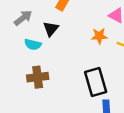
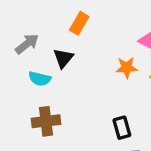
black rectangle: (96, 82) -> (122, 128), size x0.6

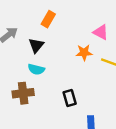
cyan semicircle: (40, 79) -> (36, 69), moved
black rectangle: (122, 128) -> (70, 98), moved

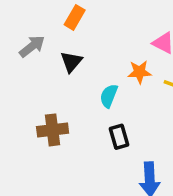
orange rectangle: (48, 19) -> (75, 17), moved
cyan semicircle: (36, 69) -> (109, 96), moved, turned 98

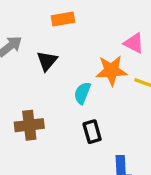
orange rectangle: (75, 17) -> (63, 19), moved, turned 50
orange star: (139, 72) -> (111, 70), size x1.4

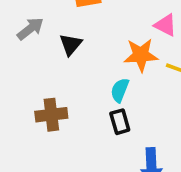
cyan semicircle: (82, 93) -> (120, 90), moved

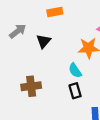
cyan semicircle: (120, 90) -> (75, 70), turned -56

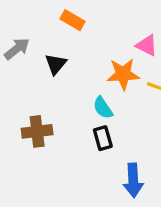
orange rectangle: (55, 12) -> (72, 20), turned 40

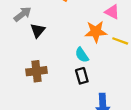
black triangle: (56, 64) -> (38, 30), moved

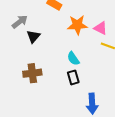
pink triangle: (112, 12) -> (101, 28), moved
orange star: (96, 32) -> (77, 25), moved

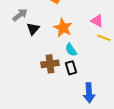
orange star: (77, 25) -> (63, 28), moved, turned 30
brown cross: (32, 73) -> (50, 64), moved

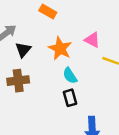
pink triangle: (97, 21) -> (92, 40), moved
brown cross: (50, 64) -> (18, 81), moved

